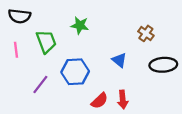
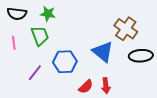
green star: (80, 25) -> (48, 14), moved
brown cross: (146, 33) -> (126, 29), size x1.6
blue triangle: (119, 60) -> (103, 52), size x1.6

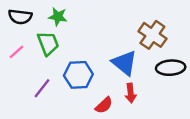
pink line: (14, 43) -> (17, 52), turned 56
red arrow: (106, 86) -> (131, 93), moved

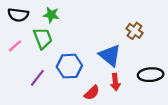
brown cross: (152, 35) -> (135, 31), size x0.7
black ellipse: (171, 68) -> (151, 75), moved

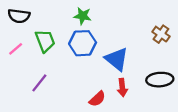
green star: (51, 15) -> (83, 16), moved
brown cross: (135, 31) -> (161, 34), moved
blue hexagon: (69, 66) -> (83, 43), moved

